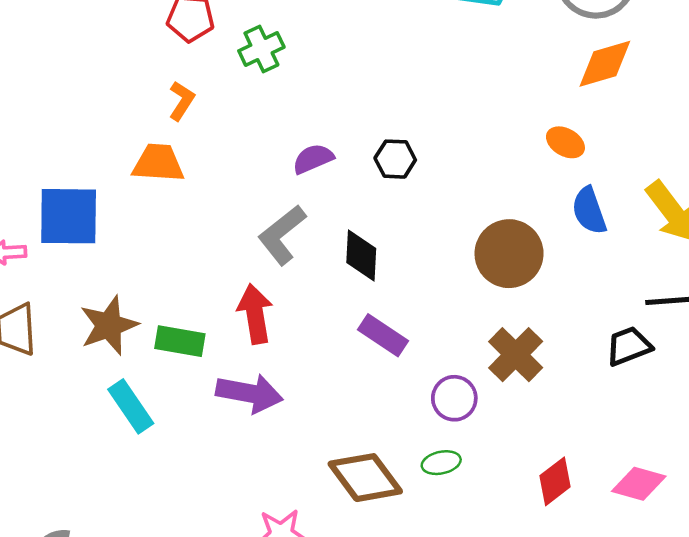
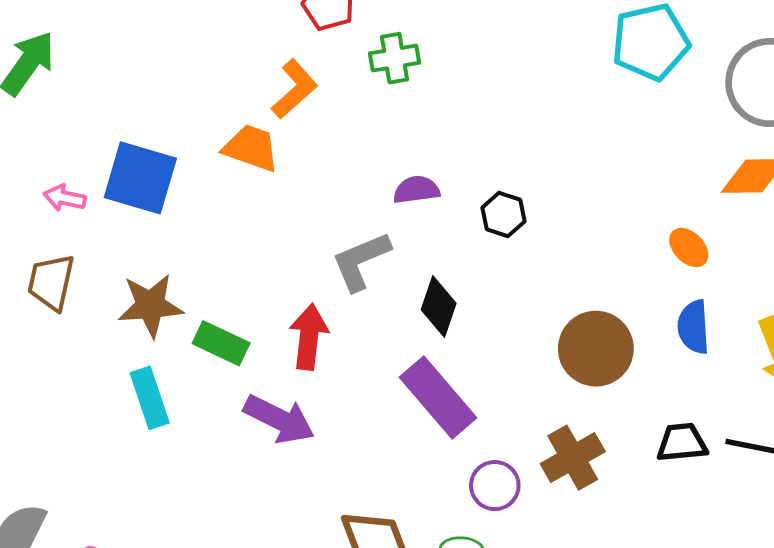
orange L-shape: (182, 101) -> (294, 89), size x1.4
purple rectangle: (383, 335) -> (438, 398), size x1.5
black trapezoid: (629, 346) -> (682, 443), moved

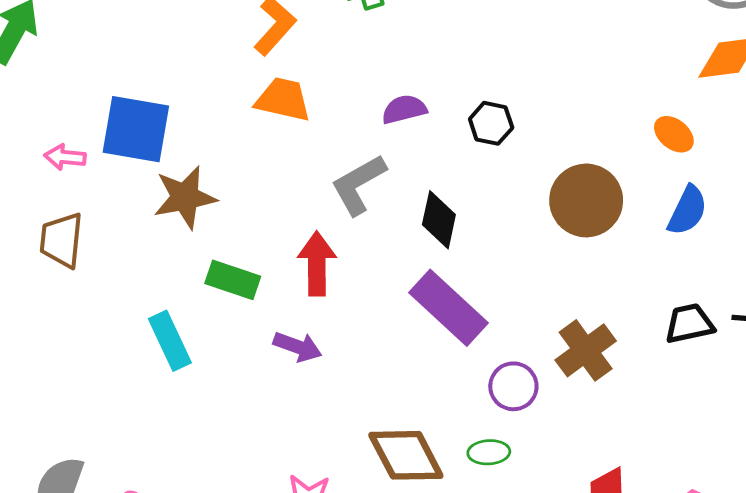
orange trapezoid: (251, 148) -> (283, 99), moved
brown star: (150, 305) -> (185, 197), moved
blue semicircle: (693, 327) -> (687, 210), turned -144
brown circle: (596, 349) -> (586, 200), moved
purple arrow: (279, 419) -> (298, 347), size x0.7

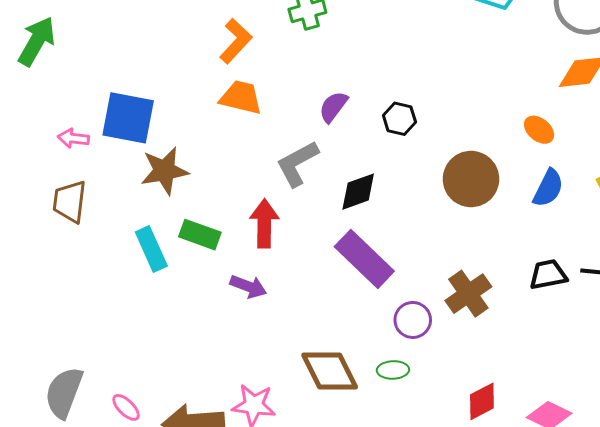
purple semicircle: (404, 109) -> (333, 107), turned -40
black diamond: (439, 220) -> (358, 192), turned 57
cyan rectangle: (170, 341) -> (151, 249), moved

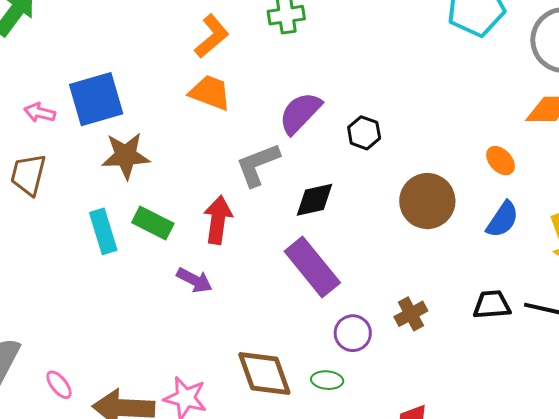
purple semicircle: (333, 107) -> (300, 113), size x1.4
blue square: (128, 118) -> (96, 99), turned -34
brown cross: (468, 294) -> (411, 314), size x0.7

